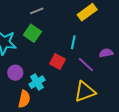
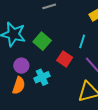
green square: (32, 33) -> (42, 41), moved
orange semicircle: (24, 99) -> (19, 85), moved

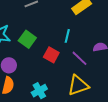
cyan cross: (42, 77) -> (39, 91), moved

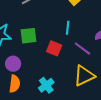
green square: (27, 39) -> (28, 36), turned -36

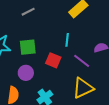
purple circle: (13, 64) -> (26, 73), moved

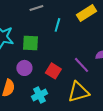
cyan line: (67, 40) -> (57, 25), moved
red square: (53, 60) -> (53, 71), moved

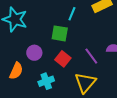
green square: (30, 43) -> (60, 33), moved
yellow triangle: (78, 92) -> (85, 83), turned -40

